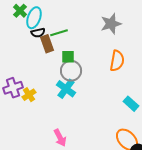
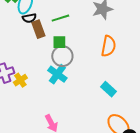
green line: (59, 33) -> (60, 18), moved
cyan rectangle: (131, 104) -> (108, 89), moved

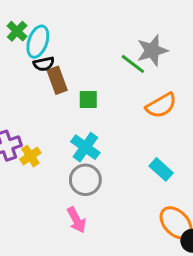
green line: (60, 18) -> (133, 64), moved, turned 54
orange semicircle: (108, 46) -> (161, 106), turned 50
gray circle: (62, 56) -> (85, 180), moved

